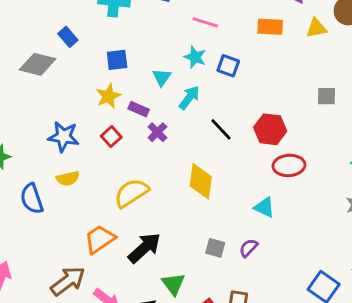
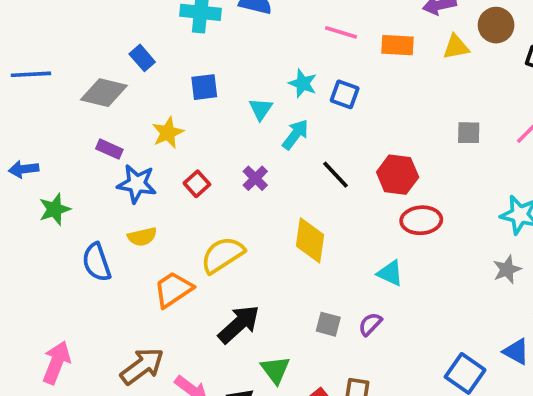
pink line: (205, 22) -> (341, 32), moved
yellow star: (108, 96) -> (168, 133), moved
purple rectangle: (139, 109) -> (109, 149), moved
orange trapezoid: (100, 239) -> (173, 290), moved

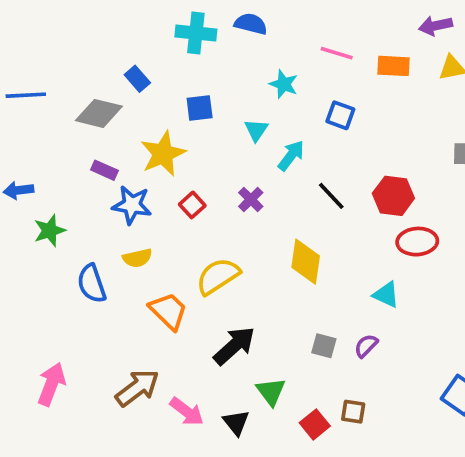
cyan star: (303, 83) -> (284, 84), moved
yellow star: (168, 133) -> (163, 154), size x1.4
orange trapezoid: (173, 290) -> (168, 311), turned 78

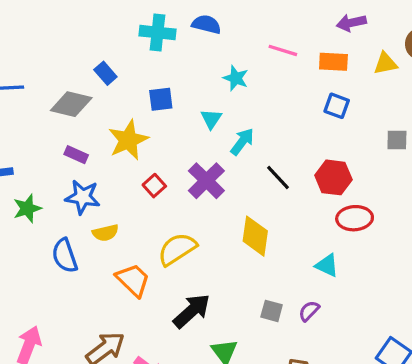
purple arrow: (435, 26) -> (351, 23), moved
blue square: (340, 115) -> (337, 106), moved
purple cross: (251, 199) -> (206, 181), size x1.6
blue star: (132, 205) -> (83, 197), moved

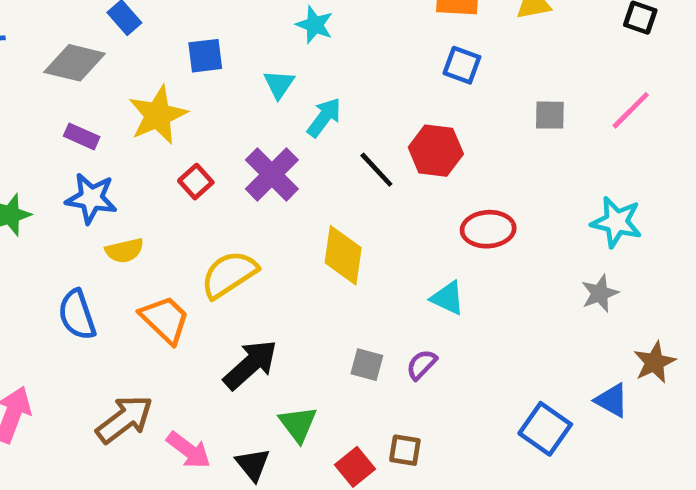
red hexagon: (333, 177) -> (436, 151), moved
blue semicircle: (65, 256) -> (77, 315), moved

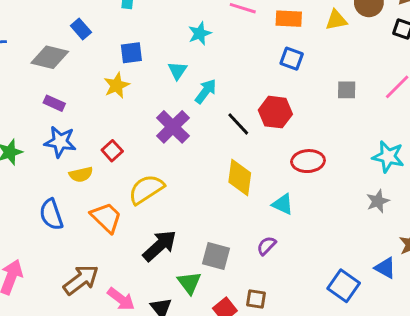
cyan star: (315, 25) -> (200, 33), turned 30
yellow star: (158, 115) -> (117, 85), moved, size x0.7
red square: (196, 182) -> (112, 151), moved
yellow diamond: (343, 255) -> (240, 177), moved
gray square: (367, 365) -> (216, 256), moved, size x1.4

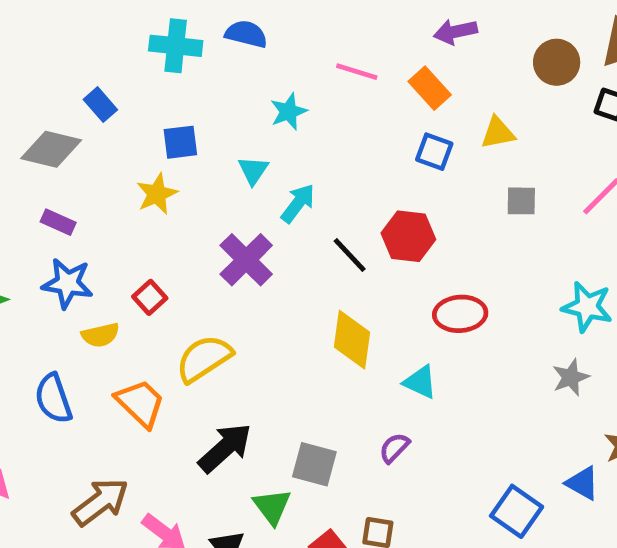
orange rectangle: (289, 19) -> (430, 88), turned 45
yellow triangle: (336, 20) -> (498, 133), moved

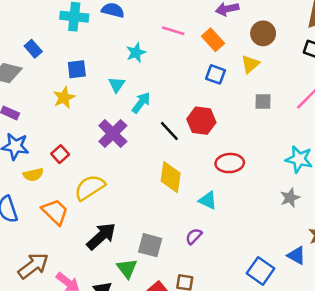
brown circle: (557, 62) -> (263, 33), moved
yellow triangle: (498, 133) -> (250, 64), turned -30

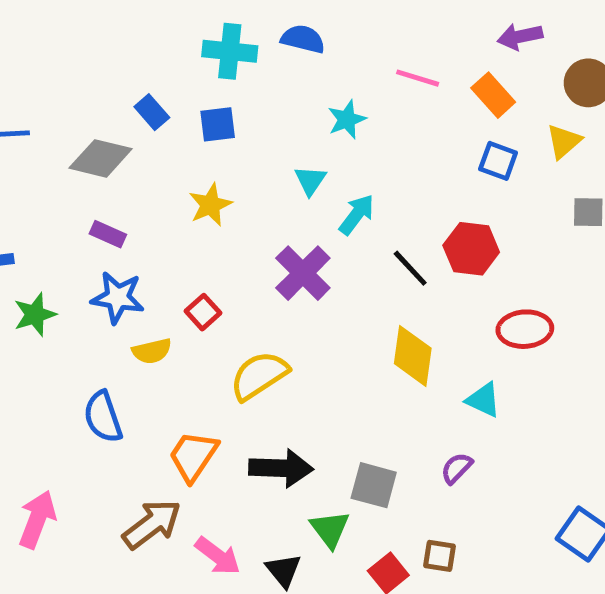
blue square: (77, 69) -> (218, 124), moved
orange trapezoid: (55, 212) -> (193, 456), moved, turned -100
black arrow: (101, 236) -> (281, 468), turned 44

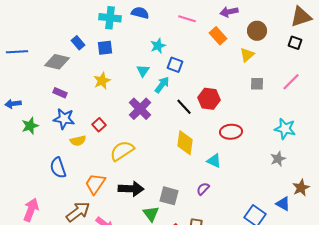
pink line: (418, 78) -> (187, 19), moved
blue square: (498, 161) -> (175, 65), moved

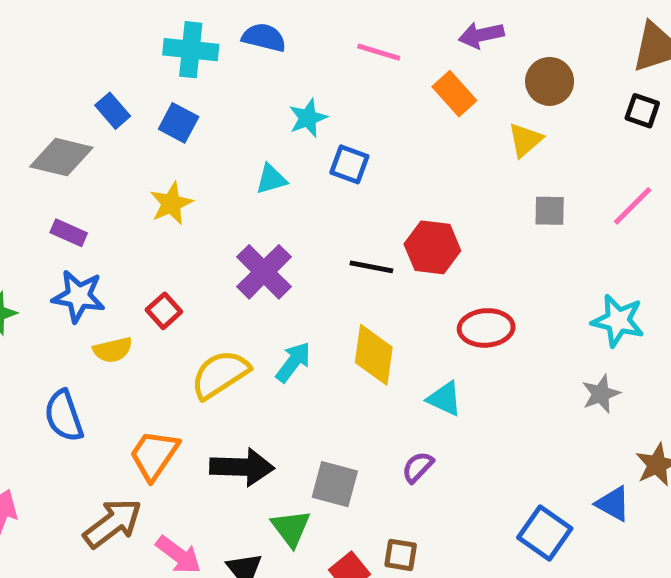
blue square: (105, 48) -> (179, 123), turned 35
cyan triangle: (143, 71) -> (271, 179), turned 40
cyan arrow: (162, 85) -> (293, 362), moved
black line: (184, 107) -> (371, 267), turned -36

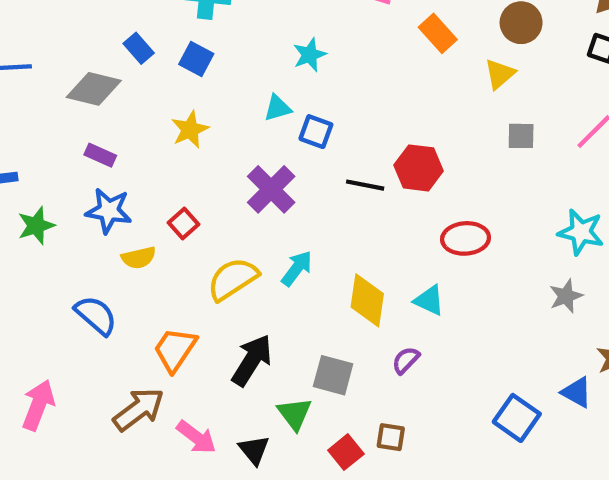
blue square: (349, 164) -> (316, 132), moved
yellow diamond: (374, 355) -> (367, 300), moved
blue semicircle: (64, 416) -> (96, 315), turned 150
black arrow: (242, 467) -> (252, 360), turned -60

